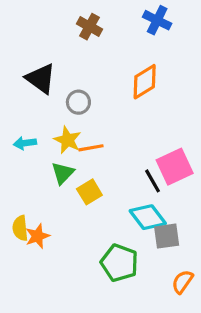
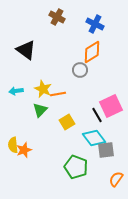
blue cross: (157, 20) -> (95, 24), moved
gray circle: (78, 102) -> (80, 70), moved
yellow square: (89, 192) -> (67, 122), moved

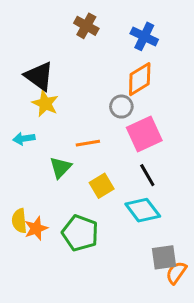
yellow star: (43, 89) -> (45, 104), moved
pink square: (111, 106) -> (144, 134), moved
gray square: (106, 150) -> (164, 257), moved
green pentagon: (76, 167) -> (80, 233), moved

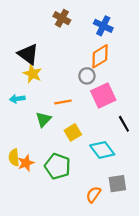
black line: (147, 175) -> (124, 124), moved
orange semicircle: (176, 273) -> (93, 195), moved

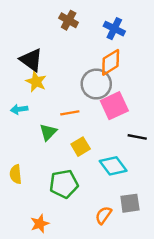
gray circle: (87, 76) -> (96, 84), size x1.6
black line: (124, 124) -> (137, 137), turned -49
orange star: (26, 163) -> (40, 224), moved
green pentagon: (58, 166) -> (64, 184), turned -30

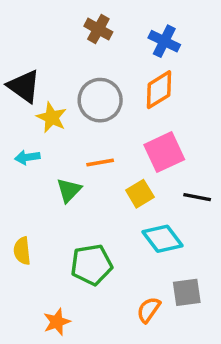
black triangle: (31, 60) -> (24, 86), moved
gray circle: (96, 84) -> (100, 100), moved
yellow square: (81, 147) -> (140, 194), moved

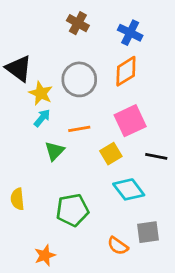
cyan arrow: (27, 157) -> (42, 118), moved, turned 138
orange semicircle: (149, 310) -> (118, 246), turned -90

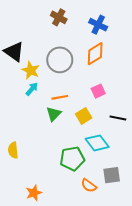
pink square: (130, 121) -> (98, 91), size x0.6
green triangle: (55, 151) -> (54, 114), moved
green pentagon: (72, 210) -> (72, 159), moved

